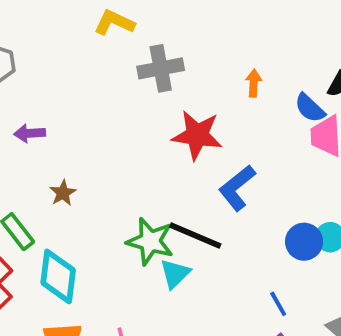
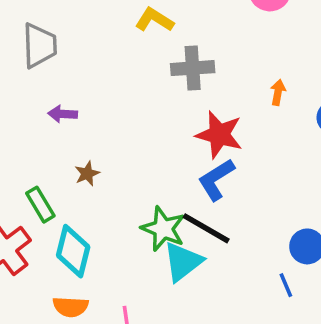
blue L-shape: (237, 188) -> (216, 180), moved
cyan triangle: (175, 274) -> (183, 262), size x1.4
blue line: (278, 304) -> (286, 285), moved

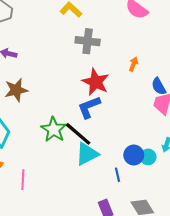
brown star: (87, 174) -> (16, 90), size x1.6
cyan triangle: (183, 262) -> (87, 154), moved

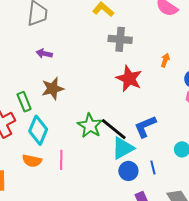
blue L-shape: (89, 107) -> (145, 126), moved
blue circle: (134, 155) -> (128, 171), moved
pink line: (23, 180) -> (61, 160), moved

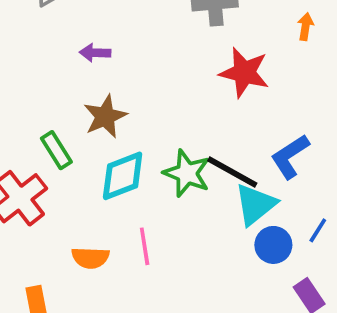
purple arrow: (44, 53) -> (95, 53), moved
cyan diamond: (38, 130) -> (123, 176), moved, turned 56
blue line: (153, 167) -> (318, 230), turned 56

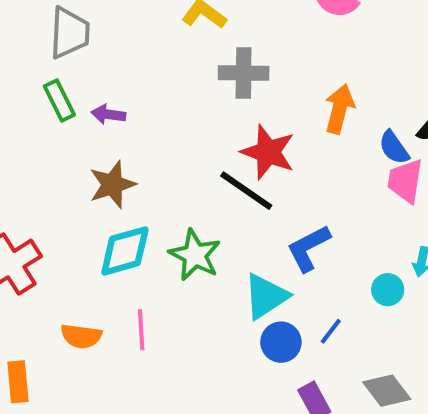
orange arrow: (305, 27) -> (339, 109), size x1.6
green rectangle: (56, 150) -> (59, 101), moved
black line: (232, 172) -> (246, 191), moved

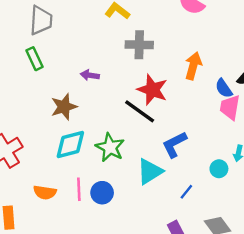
purple arrow: (108, 114) -> (90, 75), moved
blue circle: (281, 342) -> (102, 193), moved

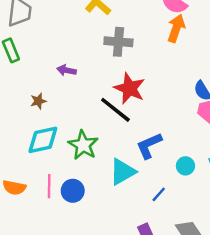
orange arrow: (193, 66) -> (176, 28), moved
brown star: (64, 107) -> (38, 101), size x0.6
cyan circle: (219, 169) -> (185, 166), moved

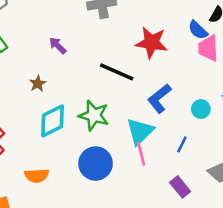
purple arrow: (67, 70) -> (58, 46), turned 48
red star: (129, 88) -> (151, 43), moved
pink line: (49, 186) -> (141, 154), moved
blue circle: (73, 191) -> (96, 164), size x1.4

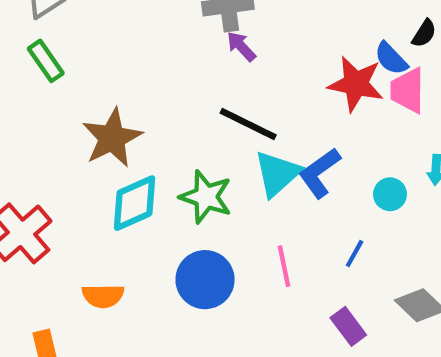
red star: (151, 43) -> (356, 84), moved
purple arrow: (58, 46) -> (241, 46), moved
brown star: (38, 84) -> (112, 138), size x2.0
cyan triangle: (140, 131) -> (277, 174), moved

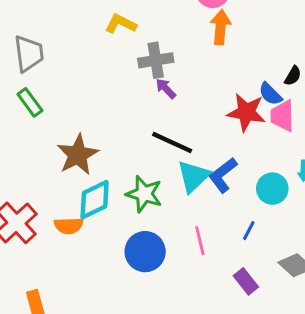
cyan circle: (390, 194) -> (272, 189), size x1.4
orange semicircle: (103, 296) -> (69, 226), moved

